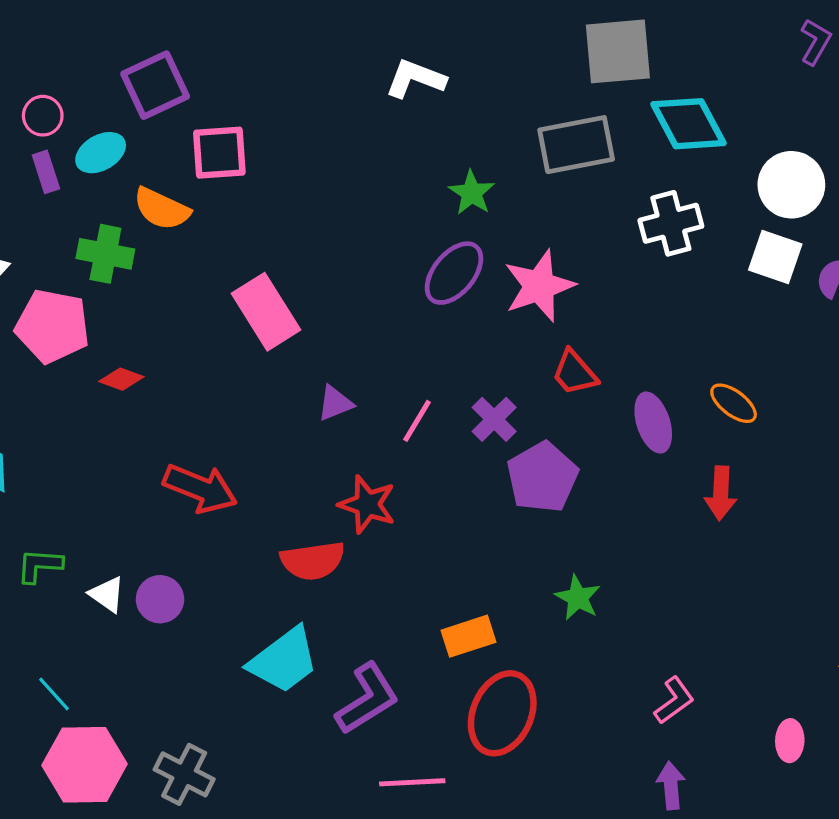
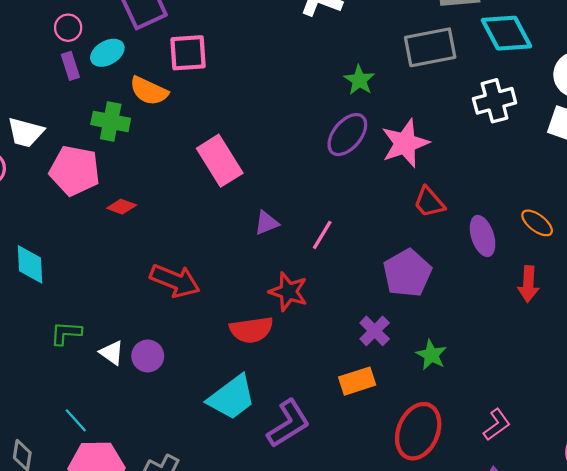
purple cross: (494, 419) -> (375, 331), moved
red ellipse: (502, 713) -> (418, 431), moved

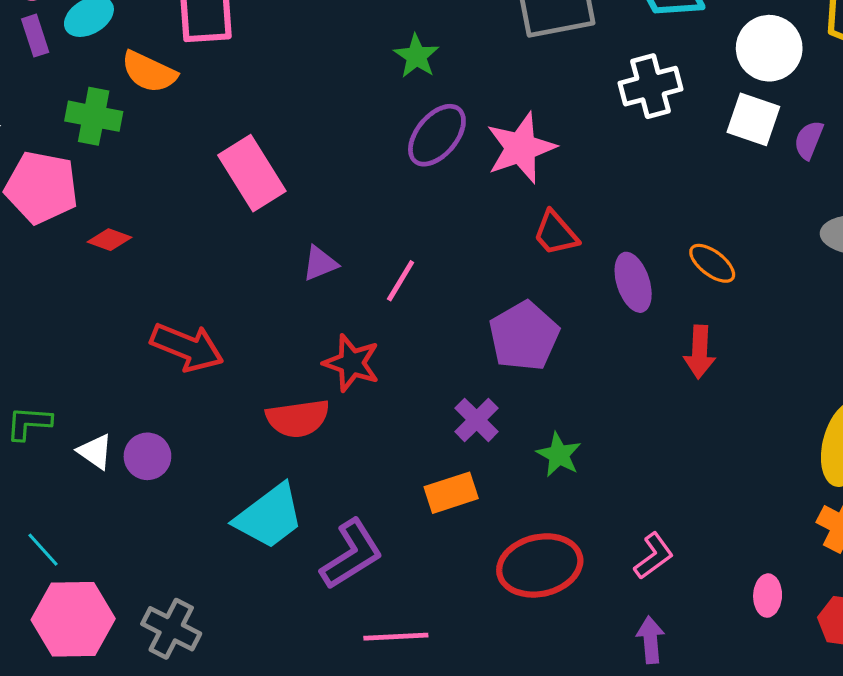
green star: (359, 80) -> (416, 56), moved
red ellipse: (418, 431) -> (540, 565), turned 54

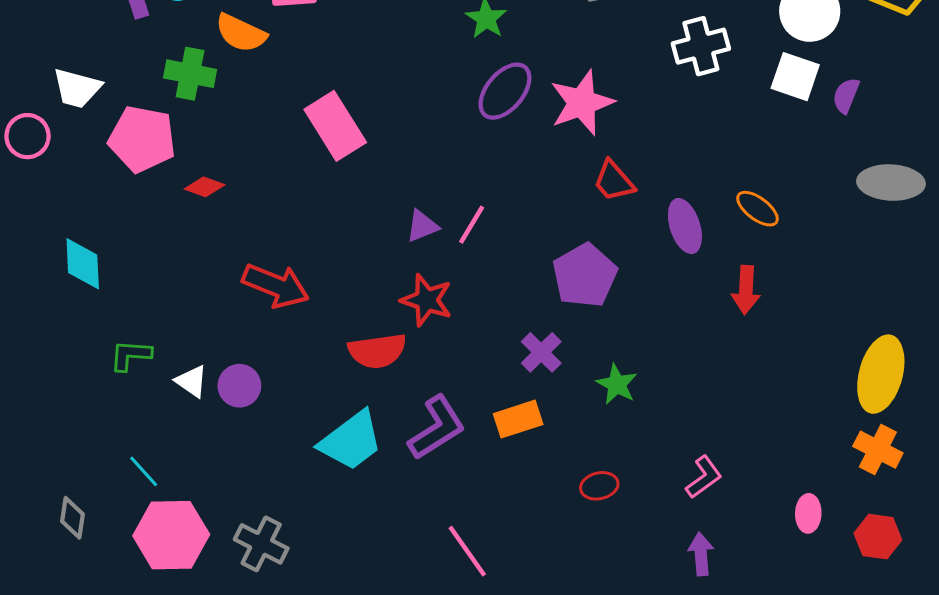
purple triangle: (320, 263) -> (422, 226), moved
purple L-shape: (352, 554) -> (437, 428), moved
red ellipse: (540, 565) -> (599, 486), size x0.5
pink line: (396, 637) -> (467, 551), turned 58

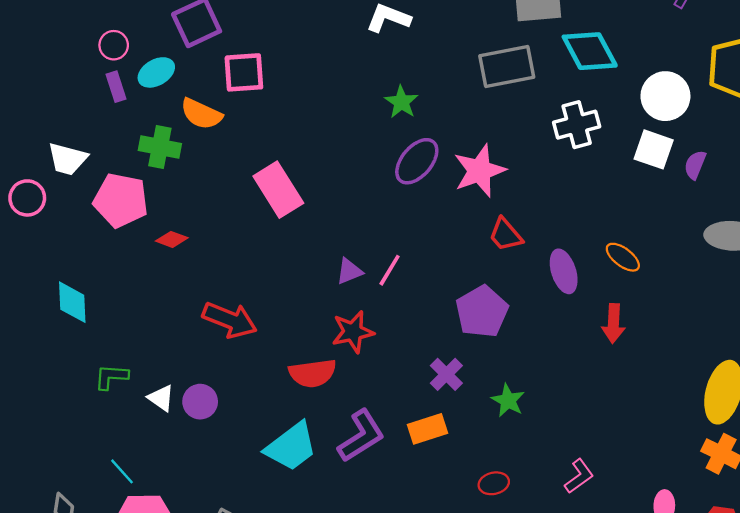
red star: (427, 300) -> (353, 332), turned -30

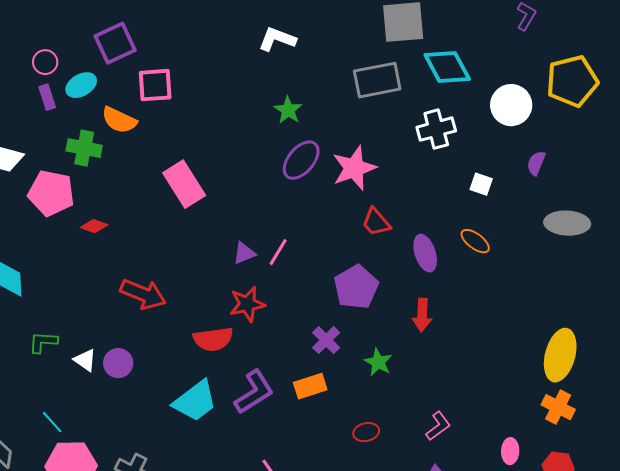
white square: (654, 149) -> (481, 184), moved, size x0.7
red arrow: (613, 323) -> (422, 315), moved

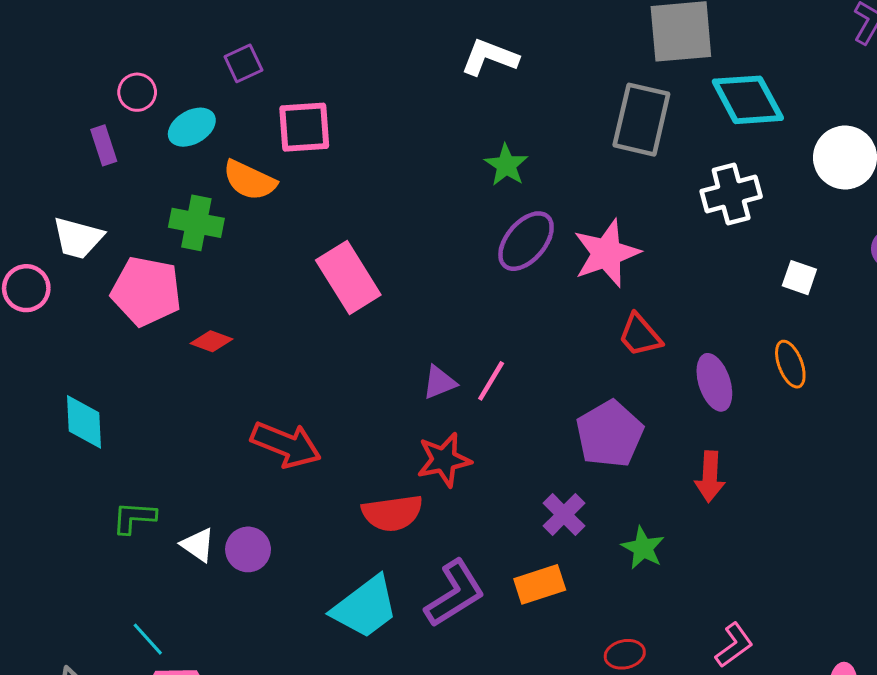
purple square: (115, 43) -> (243, 63), size x0.6
gray rectangle: (377, 80) -> (641, 120), turned -66
purple rectangle: (47, 97) -> (104, 145), moved
orange ellipse: (475, 241) -> (790, 364), turned 32

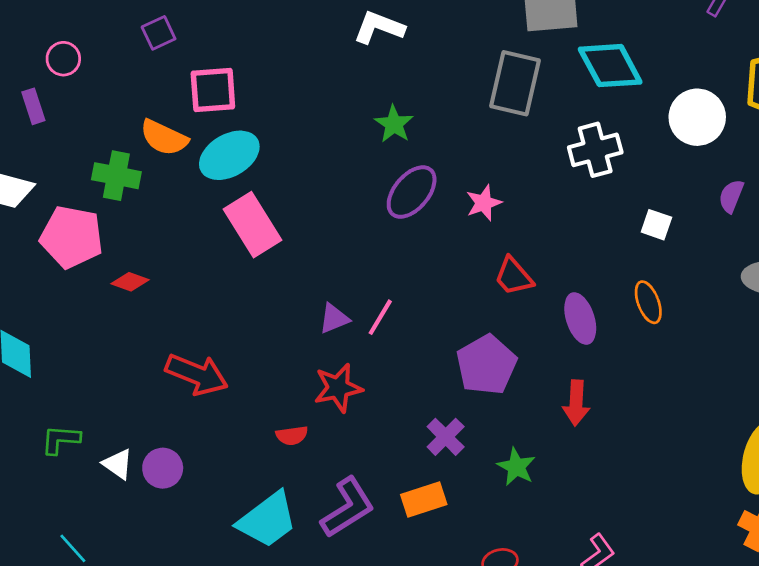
cyan ellipse: (192, 127) -> (229, 155), moved, size x1.4
pink star: (607, 253) -> (484, 203), size x0.6
red semicircle: (392, 513) -> (292, 435), size x0.6

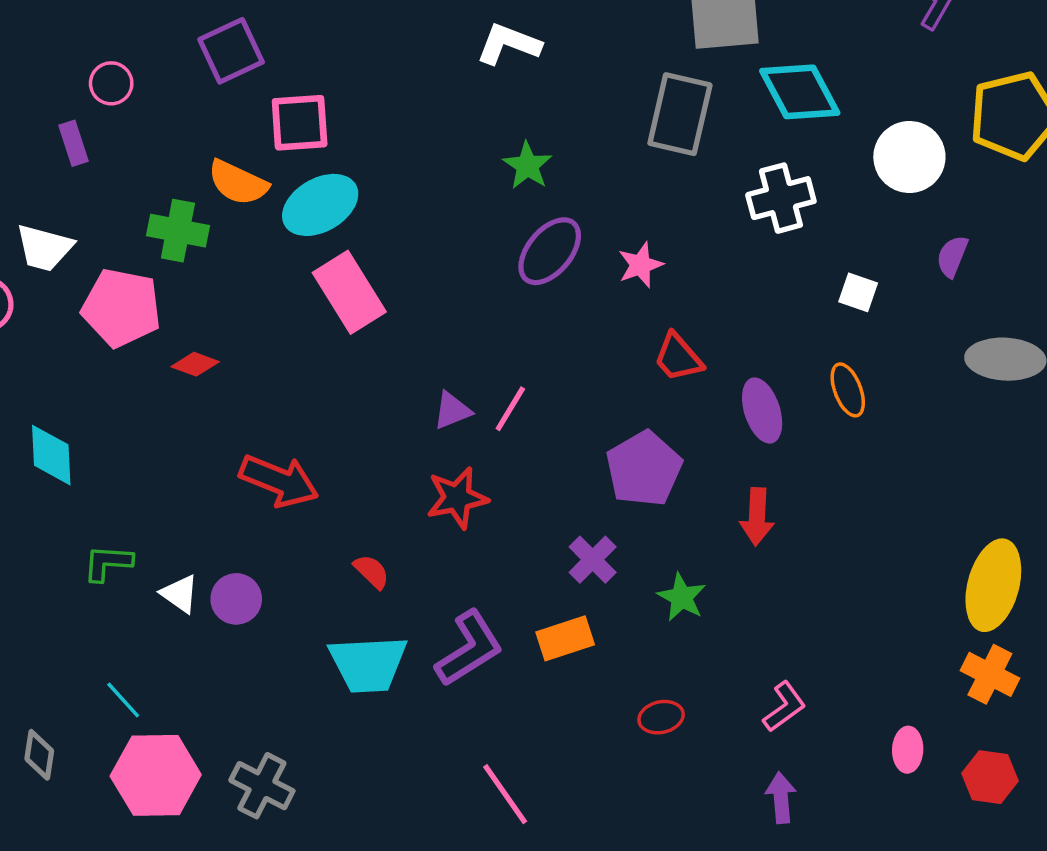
purple square: (159, 33) -> (231, 51), size x1.5
red semicircle: (292, 435) -> (372, 572), moved, turned -128
cyan trapezoid: (267, 520) -> (368, 664), turned 34

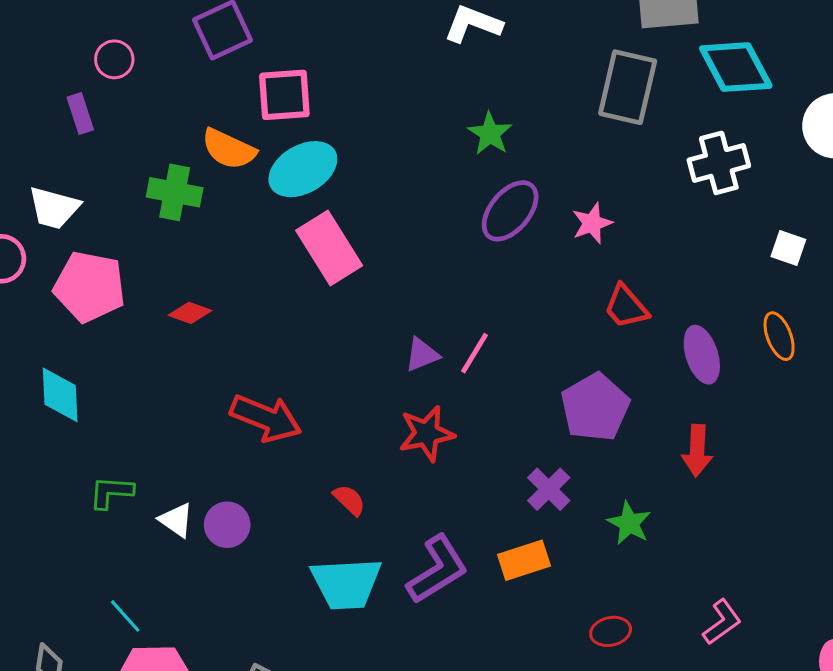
pink pentagon: (121, 308) -> (90, 287), moved

